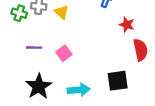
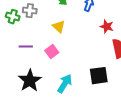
yellow triangle: (62, 12) -> (59, 27), moved
cyan arrow: (79, 90) -> (65, 84), turned -54

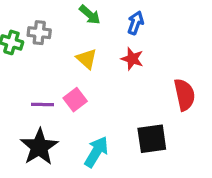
red star: (107, 27) -> (132, 59), moved
purple line: (26, 47) -> (42, 104), moved

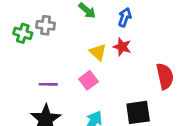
yellow triangle: (87, 59) -> (98, 52), moved
pink square: (75, 100) -> (88, 80), moved

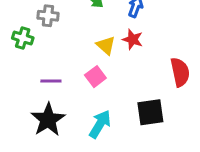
green cross: (23, 33) -> (23, 38), moved

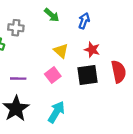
red star: (133, 39) -> (92, 50), moved
black square: (150, 112) -> (87, 75), moved

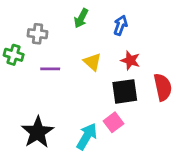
green arrow: (52, 15) -> (81, 18), turned 77
pink square: (53, 75) -> (113, 122), moved
purple line: (18, 79) -> (50, 69), moved

